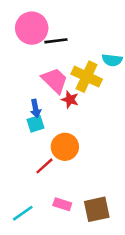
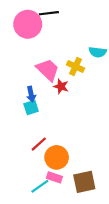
black line: (56, 41) -> (49, 13), moved
yellow cross: (87, 77) -> (75, 66), size x0.7
orange circle: (65, 147) -> (57, 157), moved
cyan line: (23, 213) -> (40, 186), moved

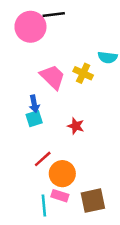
red star: (61, 86) -> (76, 126), moved
cyan line: (40, 186) -> (44, 205), turned -60

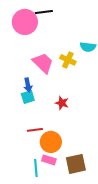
red line: (43, 159) -> (35, 130), turned 35

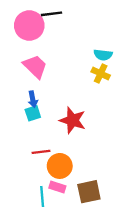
yellow cross: (68, 60) -> (101, 73), moved
pink trapezoid: (43, 63) -> (35, 66), moved
red star: (62, 103) -> (73, 120), size x1.6

